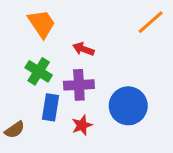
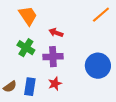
blue circle: (128, 106) -> (98, 66), moved
blue rectangle: (51, 107) -> (30, 87), moved

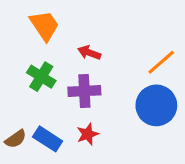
orange line: (101, 15) -> (161, 62), moved
blue rectangle: (30, 87) -> (48, 139), turned -66

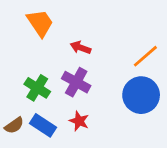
green cross: (41, 77) -> (37, 88), moved
purple cross: (84, 91) -> (76, 82), turned 32
red star: (88, 134) -> (79, 121), turned -30

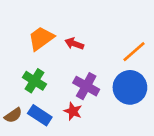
orange trapezoid: (40, 23) -> (41, 38), moved, turned -92
purple cross: (76, 82) -> (86, 86), moved

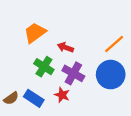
red arrow: (74, 44) -> (65, 47), moved
green cross: (34, 81) -> (44, 67), moved

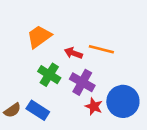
orange line: (114, 44) -> (101, 49), moved, turned 55
blue circle: (111, 75) -> (123, 101), moved
red star: (62, 95) -> (94, 106), moved

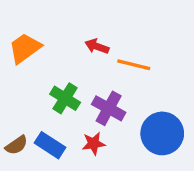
orange trapezoid: (39, 37) -> (25, 48), moved
red arrow: (73, 53) -> (97, 46), moved
red star: (94, 106) -> (94, 143), moved, turned -30

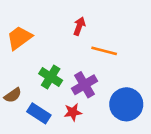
red arrow: (97, 46) -> (79, 26), moved, turned 90
purple cross: (109, 108) -> (85, 85), turned 30
brown semicircle: (16, 145) -> (13, 95), moved

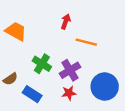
orange trapezoid: (19, 38) -> (16, 31), turned 65
red star: (73, 112) -> (69, 93), moved

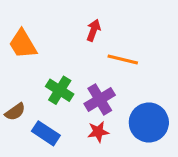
orange trapezoid: (16, 31) -> (23, 44), turned -150

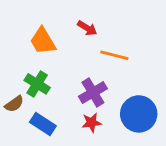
red arrow: (94, 30) -> (87, 28), turned 102
orange trapezoid: (23, 44) -> (43, 41), moved
green cross: (60, 90) -> (37, 84), moved

